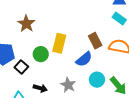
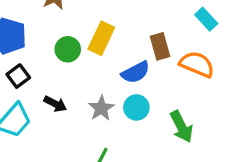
black square: (21, 67) -> (18, 76), moved
cyan circle: (97, 80) -> (136, 107), moved

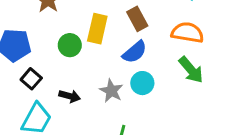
brown rectangle: (160, 46) -> (137, 19), moved
green arrow: (182, 127) -> (191, 70), moved

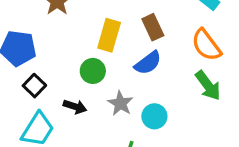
orange semicircle: (187, 33) -> (206, 45), turned -140
green circle: (70, 45) -> (93, 71), moved
cyan circle: (142, 83) -> (154, 116), moved

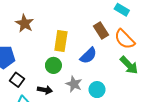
brown rectangle: (153, 27) -> (101, 30), moved

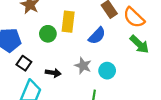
green circle: (53, 65) -> (48, 34), moved

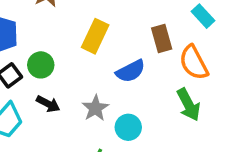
green circle: (48, 34) -> (41, 65), moved

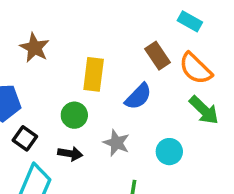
green circle: (41, 65) -> (74, 115), moved
cyan circle: (128, 127) -> (169, 152), moved

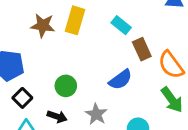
cyan rectangle: (190, 21) -> (121, 25), moved
brown star: (34, 48) -> (43, 25), turned -30
yellow rectangle: (94, 74) -> (75, 20), moved

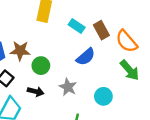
brown star: (43, 25) -> (20, 51), moved
cyan rectangle: (121, 25) -> (77, 26), moved

